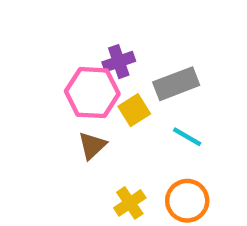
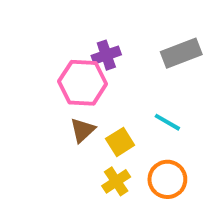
gray rectangle: (176, 84) -> (181, 53), moved
yellow square: (134, 110) -> (120, 142), moved

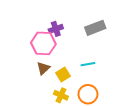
cyan line: (167, 122) -> (88, 64), turned -40
yellow cross: (116, 181) -> (61, 95), turned -32

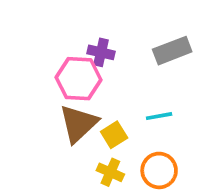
purple cross: (56, 29) -> (101, 52), turned 32
brown triangle: (43, 68) -> (79, 124), size x1.6

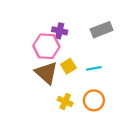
brown triangle: (79, 124) -> (46, 73), turned -35
yellow square: (114, 135) -> (68, 66), moved

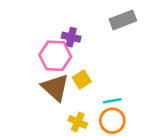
gray rectangle: (102, 30) -> (123, 20), moved
cyan line: (94, 68) -> (112, 101), moved

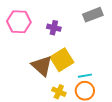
pink hexagon: (55, 56) -> (19, 22), moved
yellow square: (82, 80) -> (62, 60), size x1.6

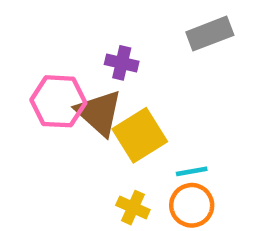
pink hexagon: (19, 22) -> (58, 101), moved
brown triangle: (42, 66) -> (99, 113), moved

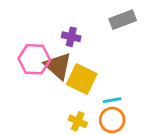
yellow square: (140, 135) -> (82, 79), turned -32

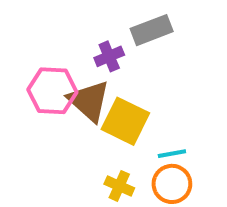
gray rectangle: (123, 20) -> (152, 30), moved
purple cross: (71, 37) -> (109, 56), turned -36

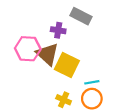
gray rectangle: (152, 30) -> (81, 16), turned 48
purple cross: (109, 56) -> (58, 30), turned 32

